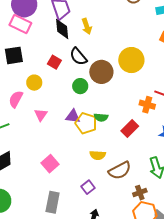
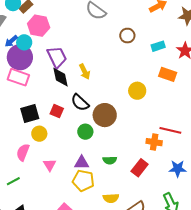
black square: (14, 55) -> (30, 113), moved
yellow circle: (131, 60) -> (137, 91), moved, size x0.7
yellow pentagon: (86, 123) -> (83, 181), moved

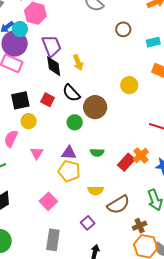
orange cross: (154, 142) -> (141, 155), moved, turned 35

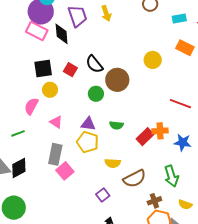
yellow arrow: (78, 62) -> (106, 13), moved
black diamond: (54, 66) -> (62, 34), moved
pink triangle: (37, 153) -> (56, 122), turned -32
orange cross: (141, 155) -> (160, 131), turned 35
gray rectangle: (53, 240) -> (55, 154), moved

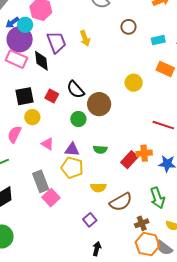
pink triangle: (56, 122) -> (48, 144), moved
gray rectangle: (55, 154) -> (41, 181), turned -30

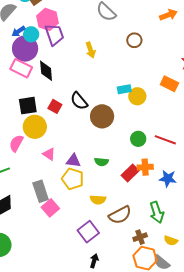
cyan rectangle: (158, 40) -> (124, 89), moved
purple trapezoid: (56, 42) -> (54, 35), moved
yellow circle: (32, 117) -> (35, 127), size x1.5
green circle: (78, 119) -> (138, 139), moved
purple square: (90, 220) -> (88, 232), size x1.5

